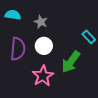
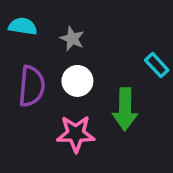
green arrow: (71, 62) -> (125, 109), turned -35
pink star: (43, 76) -> (76, 134), turned 30

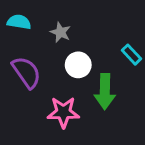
white circle: (77, 81) -> (78, 65), moved
purple semicircle: (32, 86) -> (26, 72), turned -40

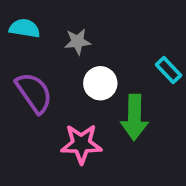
gray star: (60, 32) -> (78, 42), turned -30

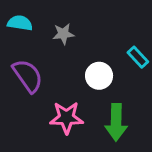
white circle: (100, 83) -> (99, 76), moved
green arrow: (134, 117) -> (116, 122), moved

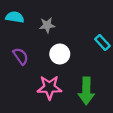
purple semicircle: (28, 76) -> (21, 56), size x0.7
white circle: (99, 76) -> (60, 54), moved

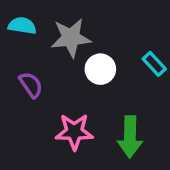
gray star: (47, 25) -> (71, 38), size x1.6
white circle: (60, 54) -> (100, 69), moved

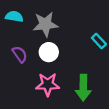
white circle: (100, 69) -> (49, 52), moved

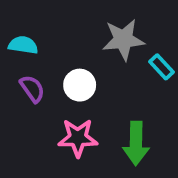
cyan semicircle: (14, 16) -> (23, 45), moved
gray star: (45, 24) -> (123, 40), moved

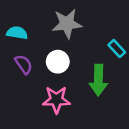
gray star: (123, 40) -> (67, 24), moved
green arrow: (136, 143) -> (98, 80), moved

